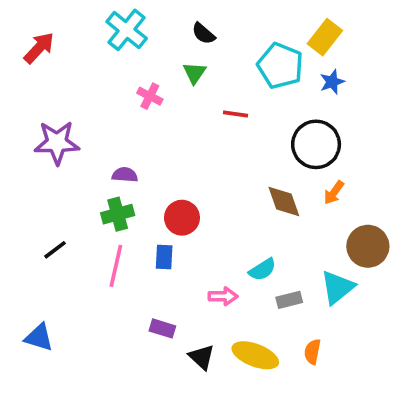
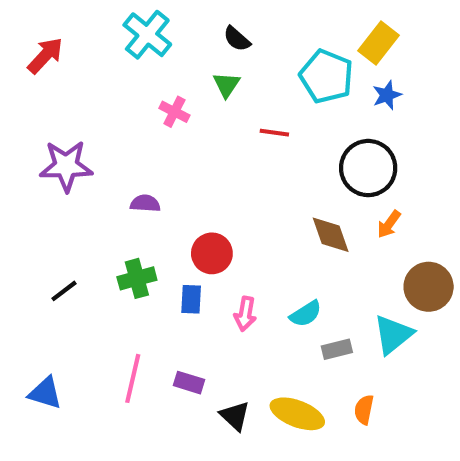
green cross: (118, 214) -> (137, 278), moved
pink line: (116, 266) -> (133, 378), moved
pink arrow: (223, 296) -> (245, 314), moved, turned 100

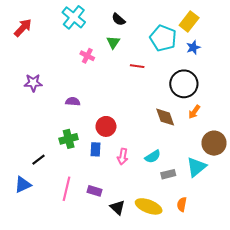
purple star: (66, 166) -> (33, 83), size x0.7
black line: (64, 291) -> (38, 160), moved
blue triangle: (45, 393) -> (23, 185), moved, turned -42

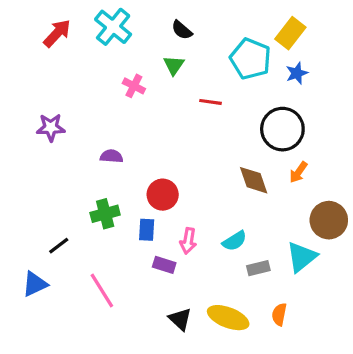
red arrow: (23, 28) -> (57, 33), moved
pink line: (66, 189) -> (102, 290), turned -45
purple rectangle: (95, 191) -> (164, 265), moved

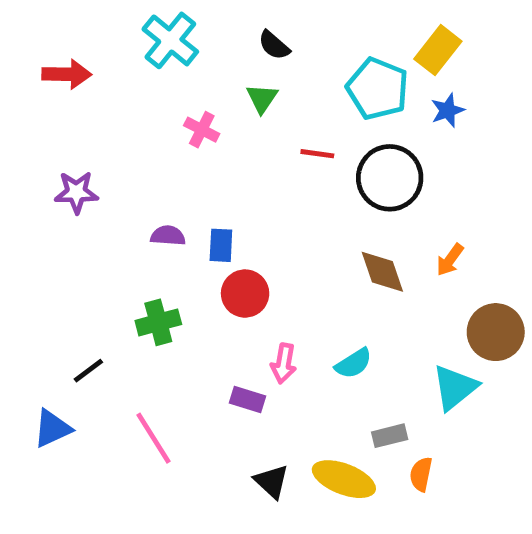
red arrow: (57, 33) -> (67, 74), moved, turned 48
black circle: (282, 129) -> (390, 178), moved
blue rectangle: (147, 230) -> (221, 245), moved
gray rectangle: (258, 268) -> (390, 436), moved

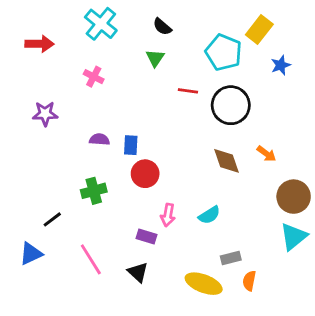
blue star: (447, 110) -> (281, 65), moved
pink cross: (202, 130) -> (94, 77), moved
orange arrow: (450, 260) -> (266, 154), turned -90
cyan triangle: (455, 388) -> (294, 237), moved
black triangle: (272, 481) -> (138, 272), moved

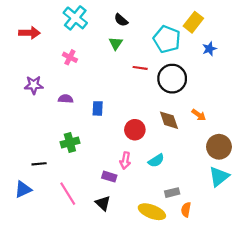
purple semicircle: (99, 139) -> (66, 99), moved
red circle: (145, 174) -> (135, 130), moved
black line: (52, 219) -> (39, 164), turned 32

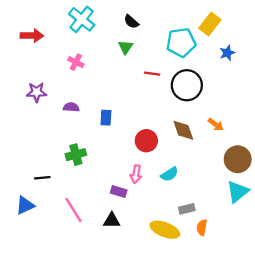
cyan pentagon: (167, 39) -> (181, 42), turned -30
black triangle: (103, 203) -> (112, 220), turned -42

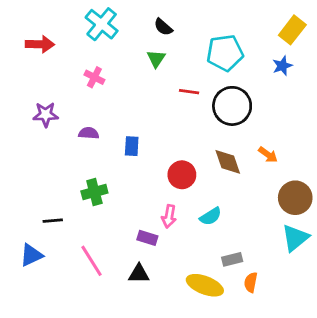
yellow rectangle: (210, 24) -> (292, 30), moved

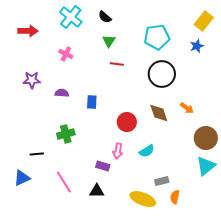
black semicircle: (163, 27) -> (105, 17), moved
red line: (189, 92) -> (117, 64), moved

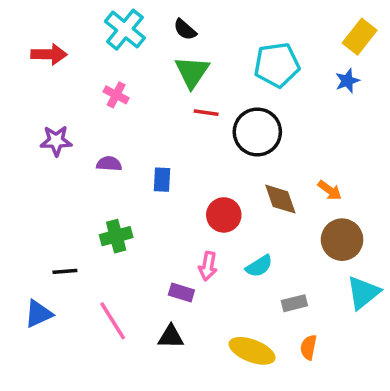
green triangle: (109, 41) -> (192, 72), size x1.5
black circle: (162, 74) -> (257, 132), moved
brown circle: (206, 138) -> (342, 240), moved
gray rectangle: (162, 181) -> (294, 303), moved

